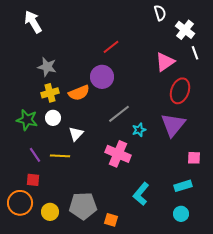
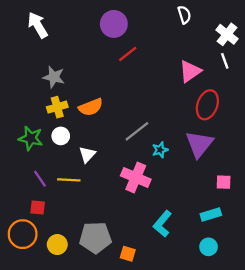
white cross: (185, 30) -> (227, 34), moved
purple circle: (102, 77) -> (114, 24), moved

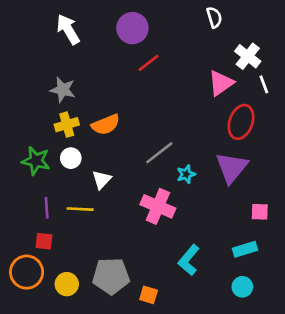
white arrow: (38, 25) -> (68, 29), moved
white cross: (227, 34) -> (248, 56), moved
white line: (225, 61) -> (264, 84), moved
purple line: (40, 179) -> (47, 208), turned 30

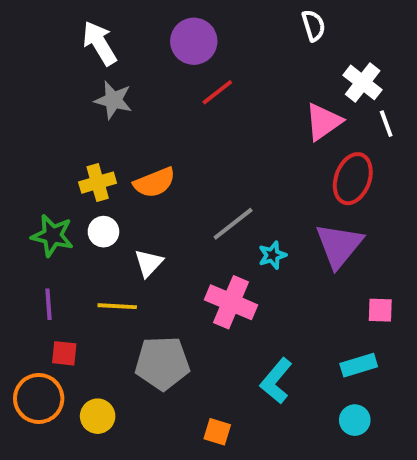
gray star: (63, 90) -> (113, 100), moved
purple line: (47, 208) -> (49, 304), moved
gray pentagon: (111, 276) -> (162, 363), moved

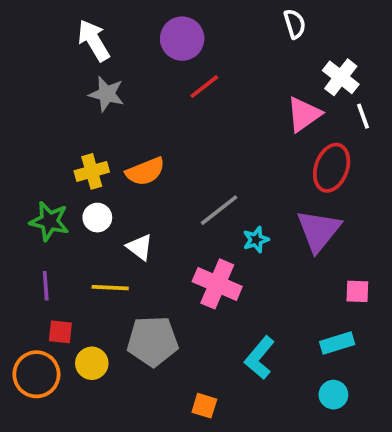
white triangle: (149, 263) -> (140, 247), turned -36
yellow circle: (98, 416) -> (92, 363), moved

